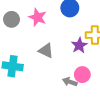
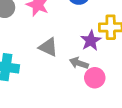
gray arrow: (70, 82) -> (79, 63), moved

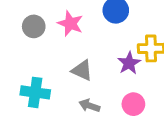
gray arrow: (79, 63) -> (89, 106), moved

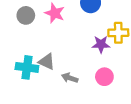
purple star: (129, 63) -> (101, 44), turned 30
gray triangle: (82, 70) -> (47, 62), moved

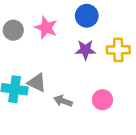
purple star: (101, 44) -> (85, 50), moved

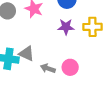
pink circle: (102, 100) -> (70, 67), moved

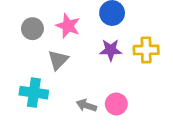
gray triangle: (27, 53) -> (58, 60), moved, turned 49

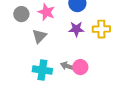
cyan cross: (34, 93) -> (42, 70), moved
gray arrow: (86, 105) -> (67, 66), moved

